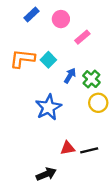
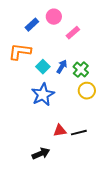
blue rectangle: (31, 14) -> (32, 25), moved
cyan square: (48, 60) -> (43, 67), moved

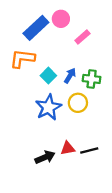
blue rectangle: (32, 25) -> (36, 28), size x1.6
green cross: (81, 70) -> (92, 79), turned -35
yellow circle: (87, 91) -> (78, 103), moved
black arrow: (41, 154) -> (45, 157), moved

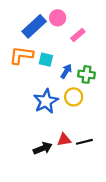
cyan square: (48, 76) -> (46, 60), moved, turned -32

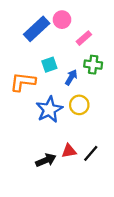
orange L-shape: (21, 55) -> (23, 82), moved
cyan square: (46, 60) -> (49, 65), turned -32
green cross: (86, 74) -> (93, 65), moved
black line: (84, 142) -> (91, 153), turned -35

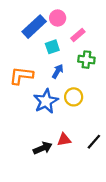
cyan square: (49, 65) -> (52, 47), moved
blue arrow: (71, 77) -> (58, 71), moved
black line: (91, 153) -> (94, 142), moved

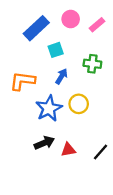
pink circle: (58, 18) -> (71, 19), moved
pink rectangle: (78, 35) -> (97, 25), moved
black arrow: (43, 148) -> (44, 143), moved

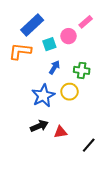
pink circle: (71, 19) -> (69, 36), moved
green cross: (92, 64) -> (82, 70), moved
orange L-shape: (22, 81) -> (20, 51), moved
black line: (100, 152) -> (89, 145), moved

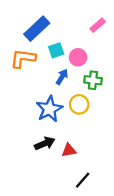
pink circle: (69, 36) -> (78, 57), moved
black line: (89, 145) -> (83, 180), moved

